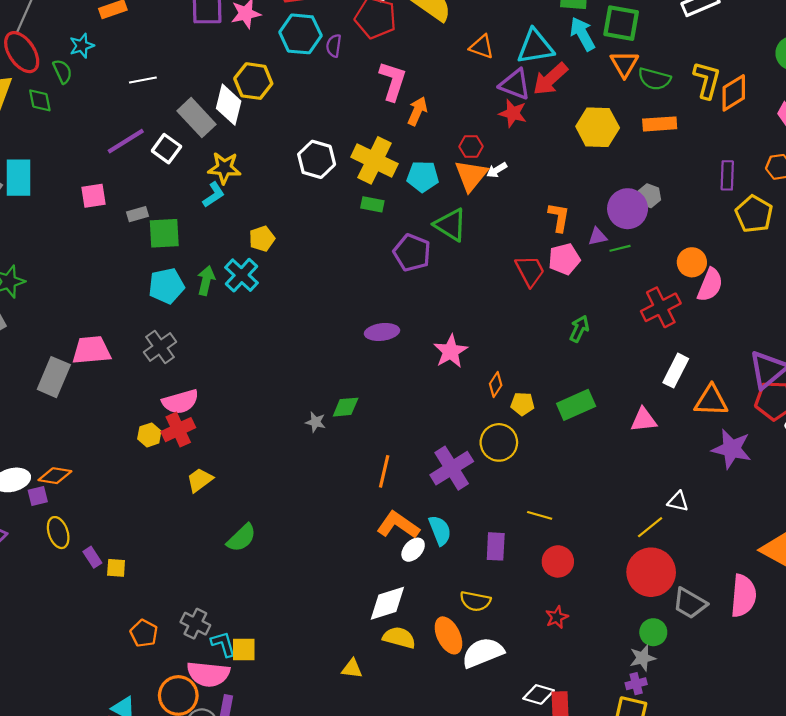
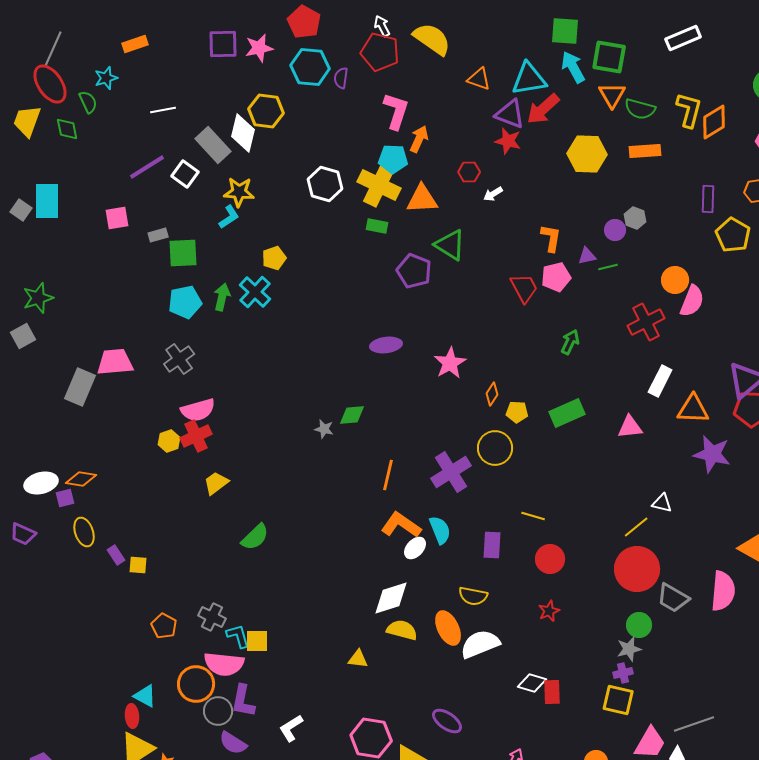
orange triangle: (471, 175) -> (422, 199), moved, turned 48
cyan pentagon: (423, 177) -> (393, 159), moved
purple circle: (628, 209) -> (615, 230), size x0.6

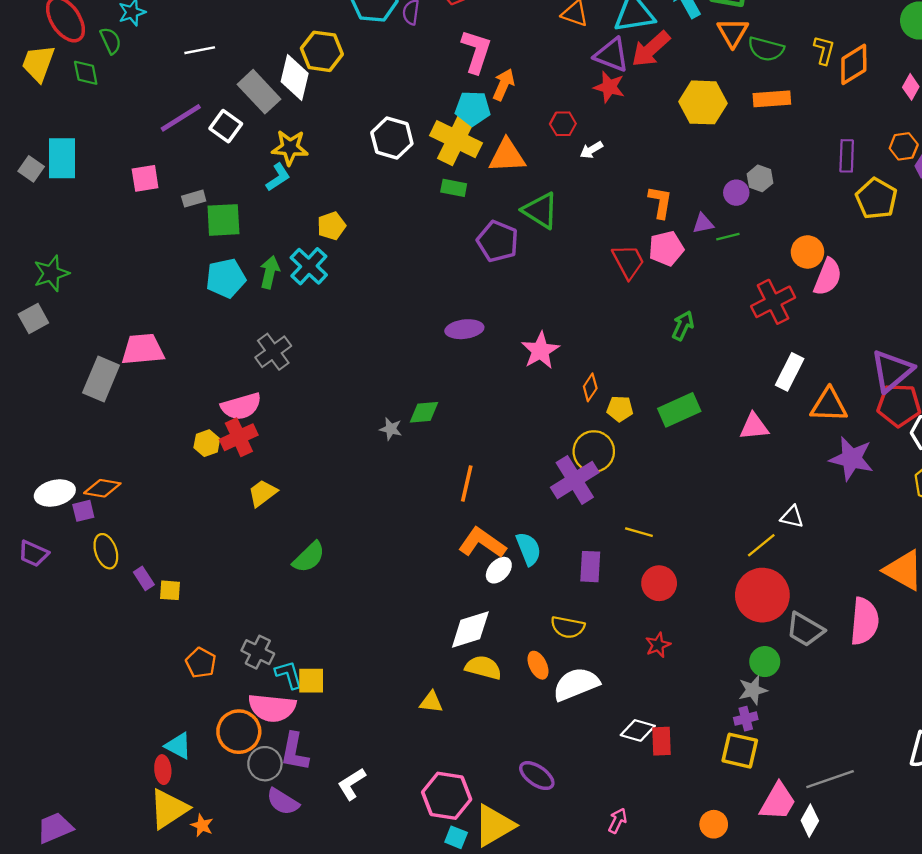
yellow L-shape: (689, 110) -> (824, 50), size x0.7
gray cross: (179, 359) -> (273, 352), moved
purple cross: (451, 472) -> (575, 480), moved
orange ellipse: (448, 628) -> (538, 665), size x0.7

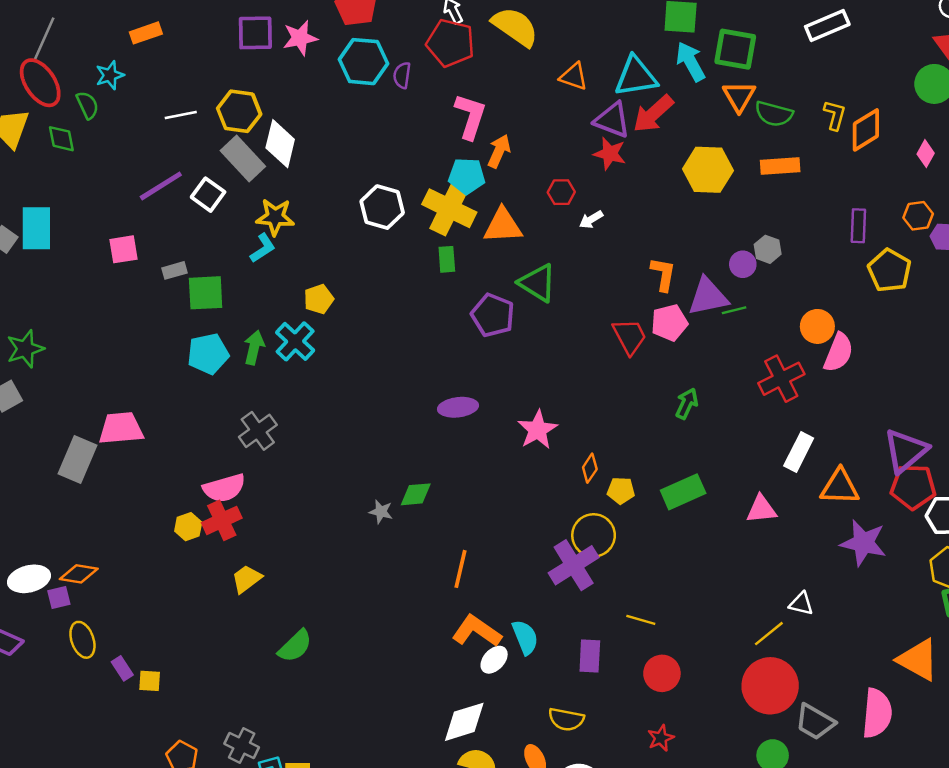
yellow hexagon: (322, 51) -> (239, 111), moved
green rectangle: (454, 188) -> (447, 259), turned 75
purple triangle: (703, 224) -> (708, 297), size x1.8

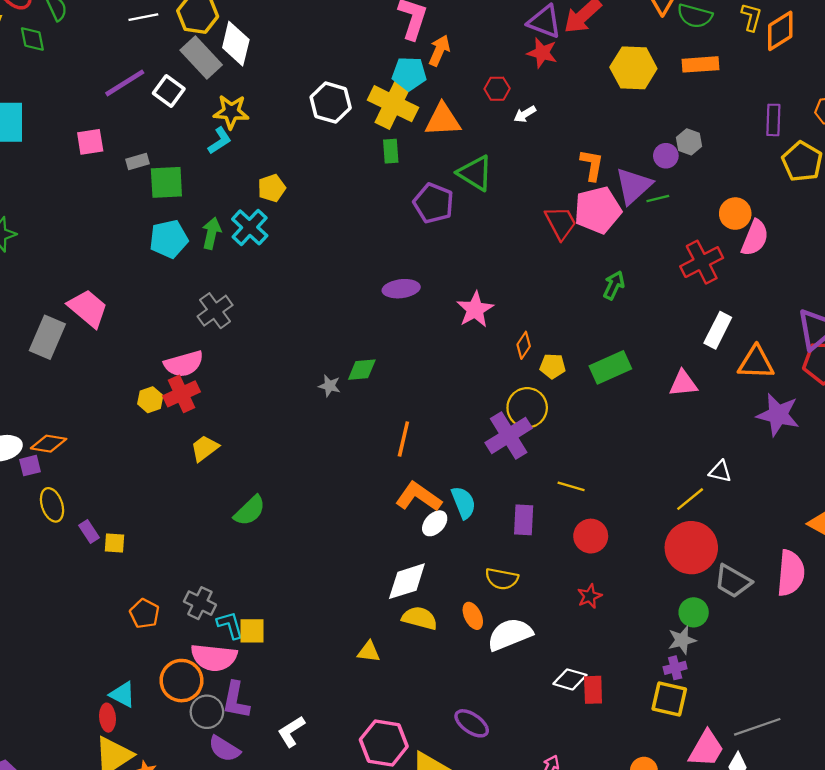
purple triangle: (708, 297) -> (633, 186), turned -30
pink pentagon: (669, 323) -> (598, 210), size x1.4
pink trapezoid: (121, 428) -> (88, 308), turned 45

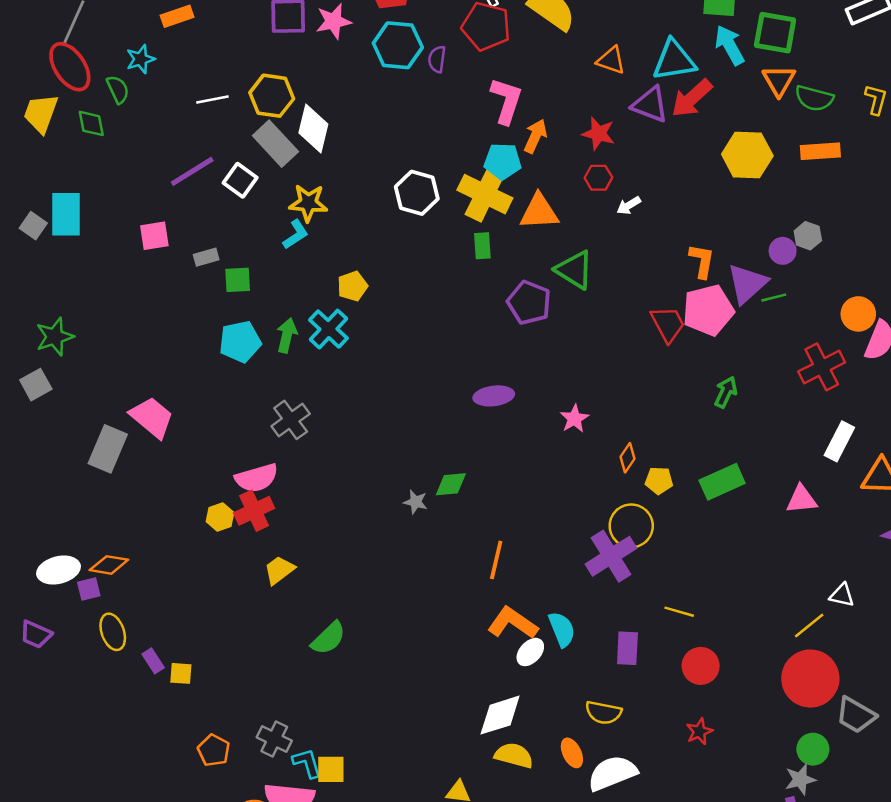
red star: (542, 53) -> (598, 134), moved
green square: (166, 182) -> (238, 280), size x0.7
pink star: (475, 309) -> (574, 419), size x0.7

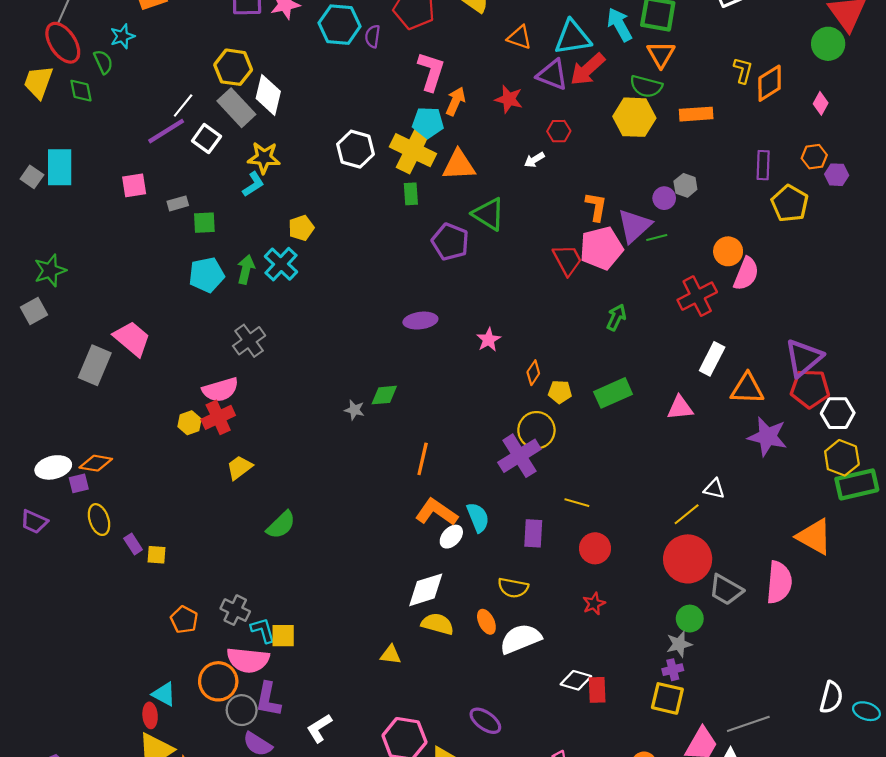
green semicircle: (814, 98) -> (646, 86), moved
white line: (212, 99) -> (183, 106), moved, turned -40
red hexagon: (598, 178) -> (559, 131), moved

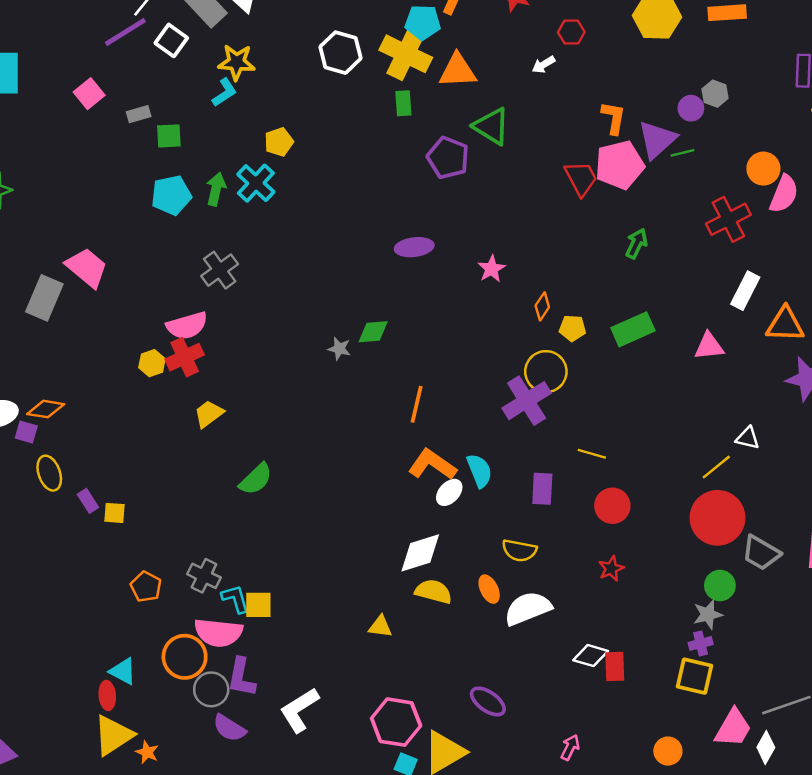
pink square: (134, 185) -> (89, 94), turned -30
purple square: (79, 483) -> (26, 432), turned 30
white L-shape: (319, 728) -> (299, 710), size x1.4

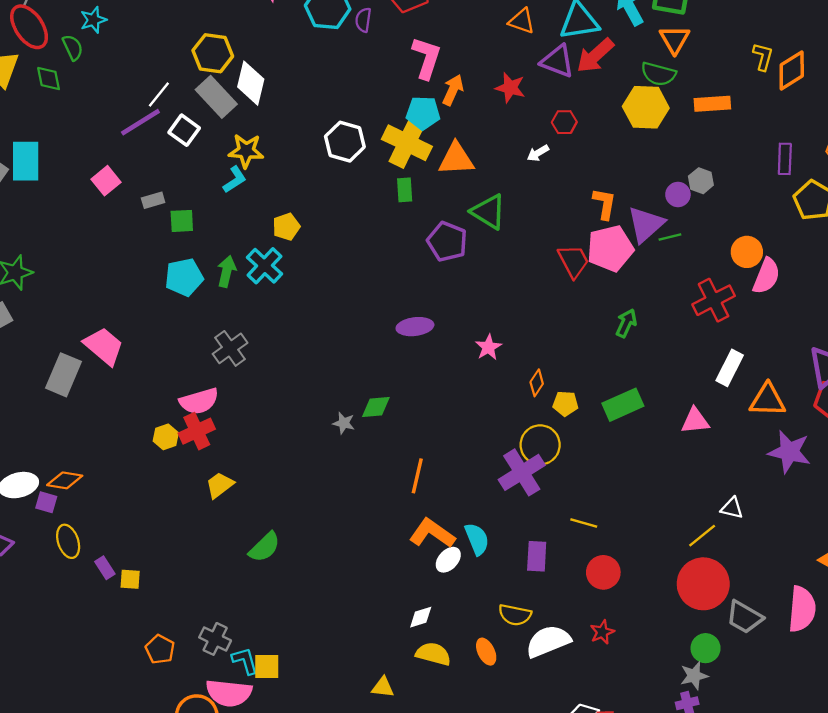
white diamond: (420, 553) -> (421, 617), size x0.6
white semicircle: (528, 608) -> (548, 641), moved

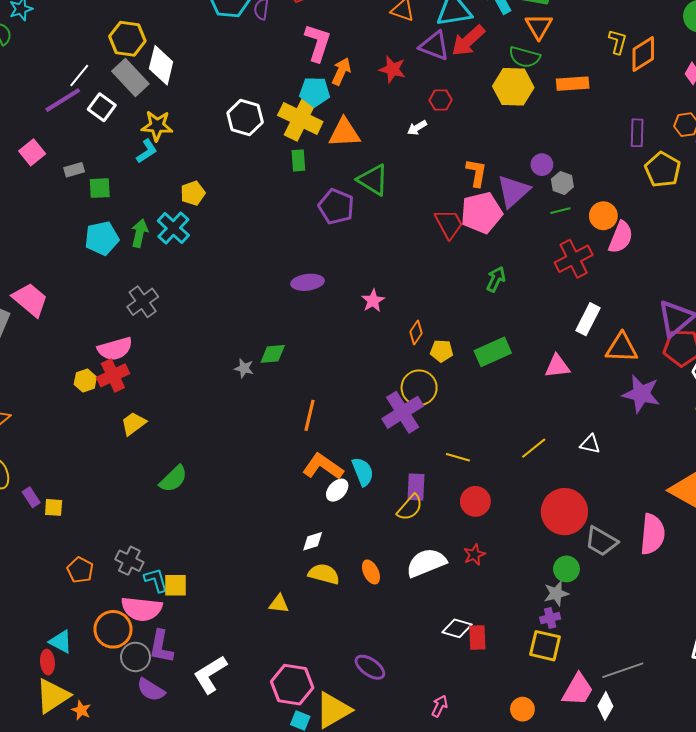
gray hexagon: (701, 181) -> (562, 183), moved
green line: (670, 237) -> (560, 211), moved
yellow line: (702, 536) -> (534, 448), moved
yellow semicircle: (515, 615) -> (410, 507), moved, turned -60

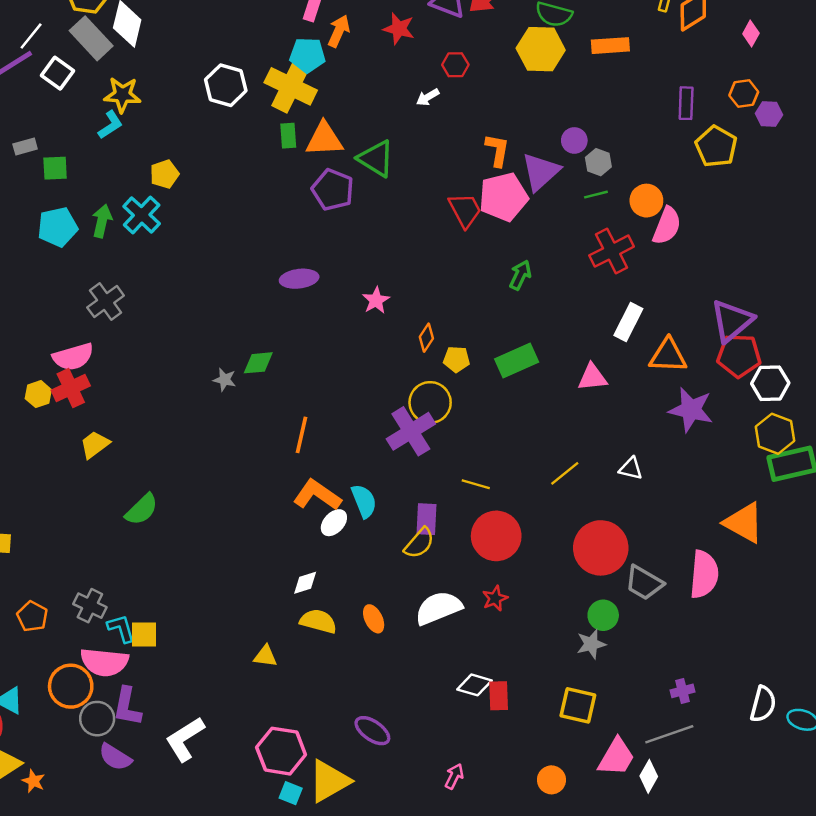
orange triangle: (344, 133) -> (324, 139), moved
red circle: (475, 501) -> (496, 536), size x1.4
purple cross: (550, 618) -> (682, 691), moved

